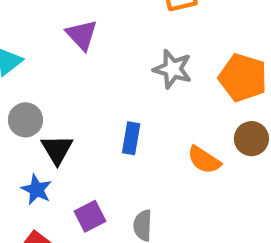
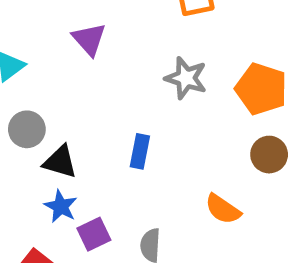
black triangle: (57, 149) -> (60, 162), turned -44
orange semicircle: (204, 160) -> (223, 209), moved
blue star: (37, 190) -> (61, 206), moved

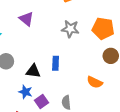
black triangle: (60, 162) -> (33, 71), moved

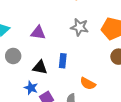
purple triangle: (26, 19) -> (38, 33), moved, turned -35
orange semicircle: (95, 82) -> (88, 84), moved

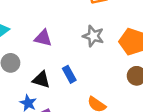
blue rectangle: (63, 61) -> (69, 74), turned -40

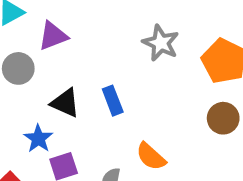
purple triangle: (43, 38) -> (53, 36), moved, turned -42

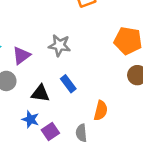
gray star: (161, 43) -> (59, 45), moved
orange semicircle: (151, 156) -> (101, 111), turned -102

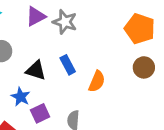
purple triangle: (21, 55) -> (36, 16), moved
orange semicircle: (101, 111) -> (97, 81), moved

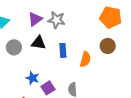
blue rectangle: (68, 65) -> (63, 50), turned 32
brown circle: (144, 67) -> (108, 46), moved
black triangle: (36, 70) -> (39, 43), moved

